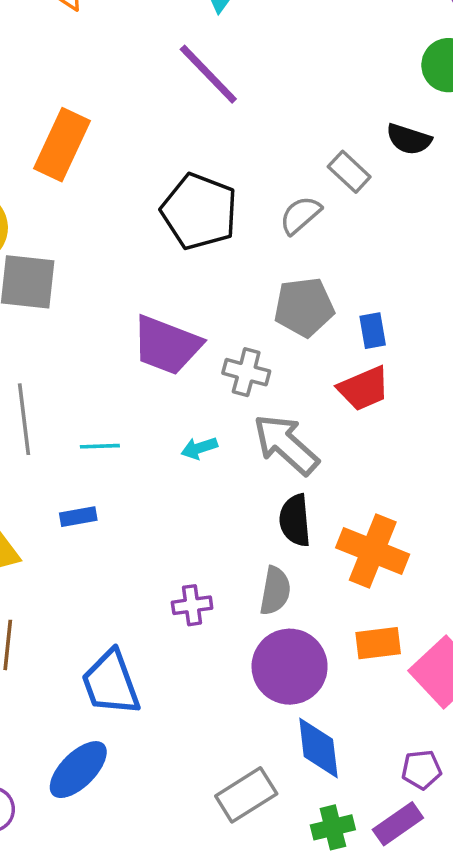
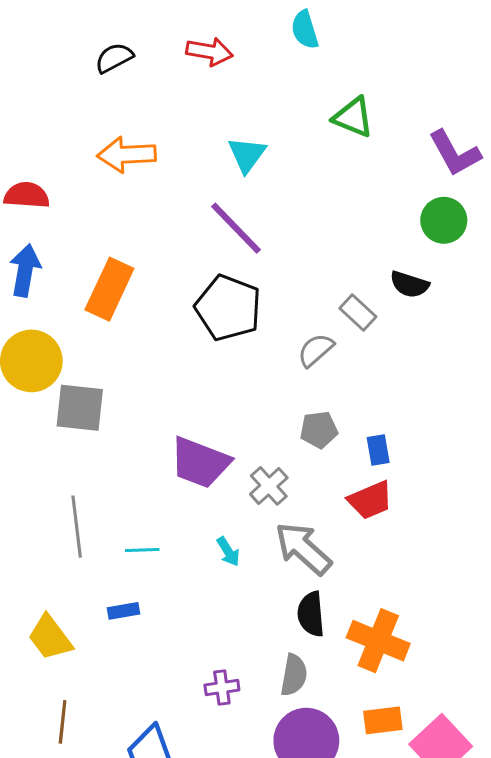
black pentagon: (199, 211) -> (228, 308), moved
gray pentagon: (304, 307) -> (319, 430), size x0.7
gray cross: (246, 372) -> (269, 486), turned 33
cyan arrow: (199, 448) -> (228, 552), turned -104

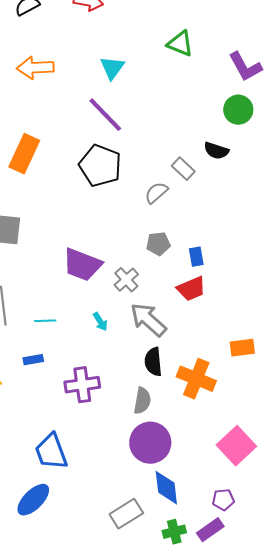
purple cross: (222, 688) -> (82, 385), moved, size x1.6
orange rectangle: (383, 720) -> (242, 348), moved

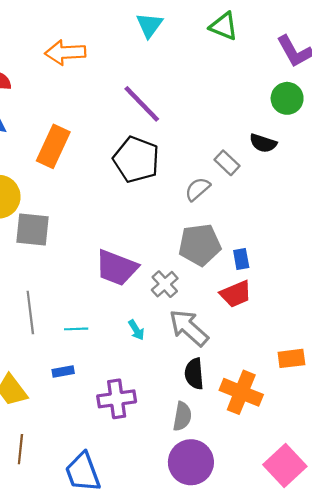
cyan triangle: (112, 68) -> (149, 25), moved
gray pentagon: (158, 244) -> (200, 245), size x1.6

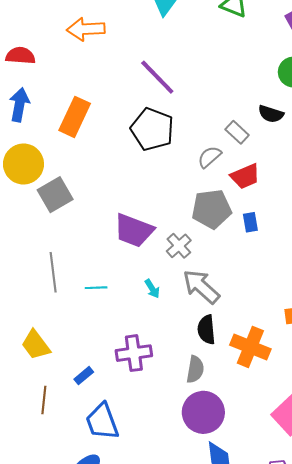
gray square: (32, 229) -> (55, 195), turned -36
red trapezoid: (236, 294) -> (245, 176), moved
blue rectangle: (63, 372) -> (84, 376), moved, turned -30

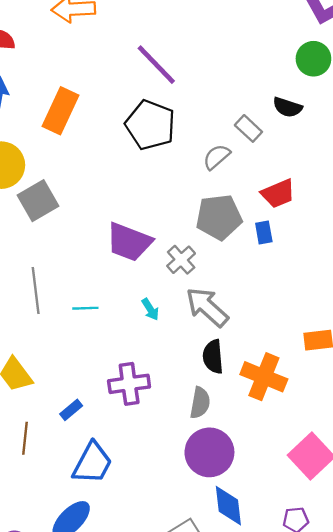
red trapezoid: (245, 176) -> (278, 193), moved
blue trapezoid: (102, 422) -> (92, 463), turned -132

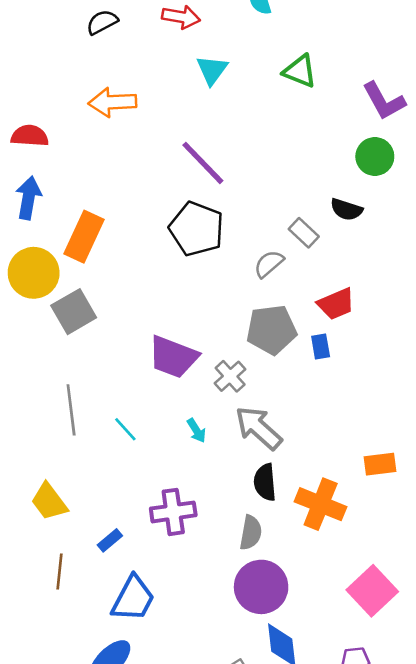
orange rectangle: (60, 111) -> (84, 237), moved
cyan line: (85, 308) -> (125, 429), turned 50

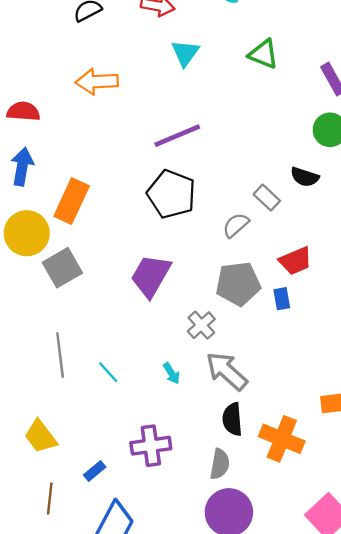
purple line: (203, 163) -> (177, 136), turned -69
purple trapezoid: (173, 357) -> (151, 276), moved, turned 99

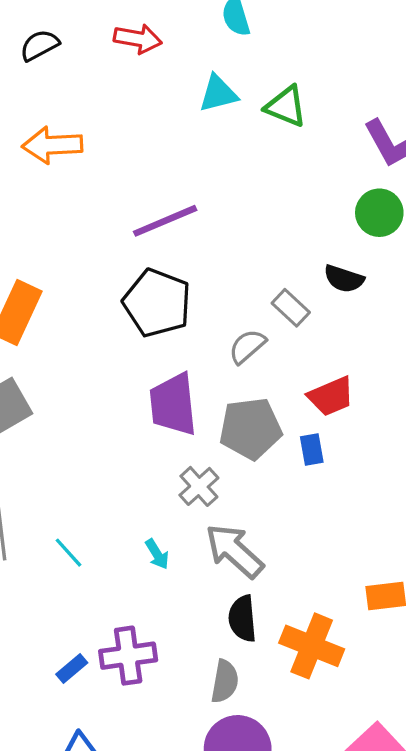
cyan triangle: (185, 53) -> (218, 94), moved, turned 40
purple trapezoid: (151, 276) -> (173, 404), moved, turned -36
blue rectangle: (95, 471) -> (72, 668), moved

